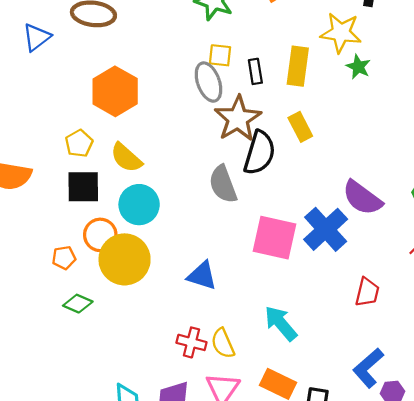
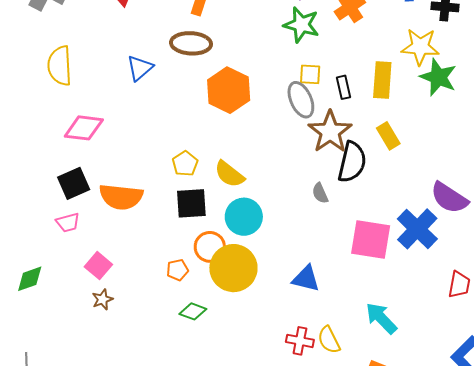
green star: (358, 67) -> (438, 77), size x1.6
orange hexagon: (115, 91) -> (229, 90), moved
gray semicircle: (223, 184) -> (320, 193), size x0.6

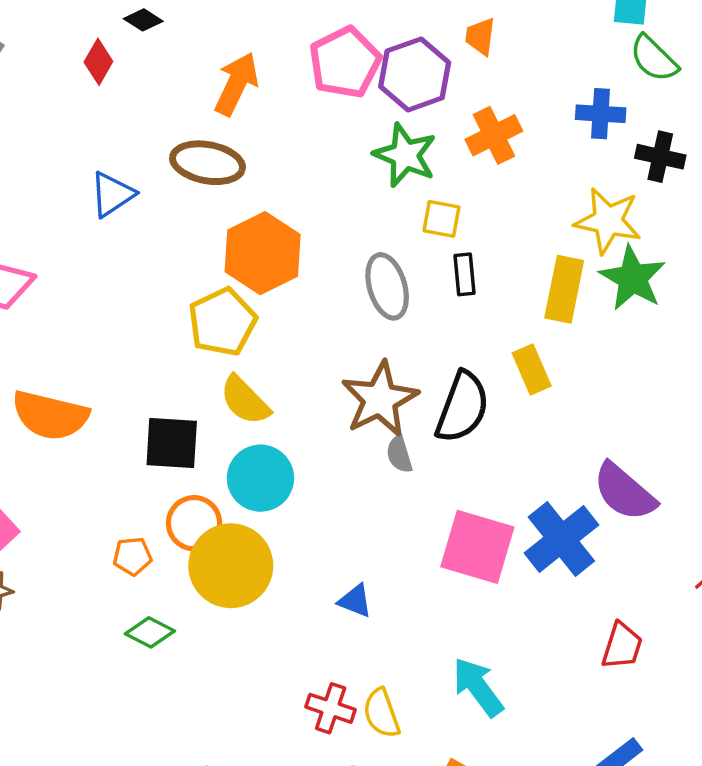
yellow square: (310, 74) -> (441, 219), moved
yellow rectangle: (382, 80) -> (564, 289), moved
brown star: (330, 132) -> (380, 399), moved
yellow pentagon: (185, 164) -> (222, 322), moved, size x1.5
blue triangle: (306, 279) -> (355, 601), size x0.7

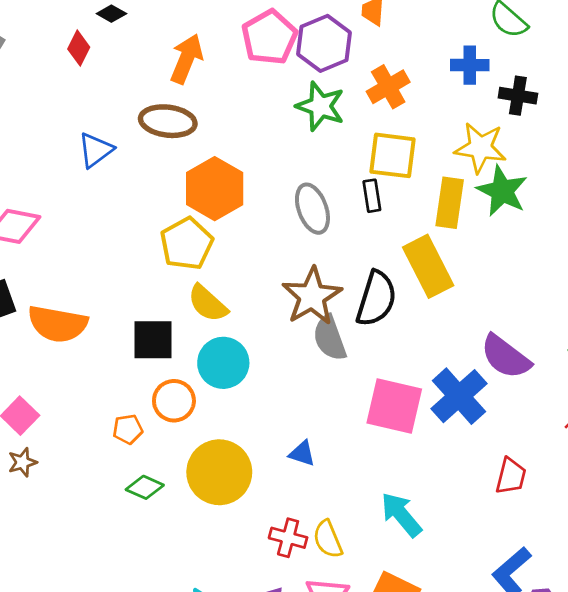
yellow square: (441, 219) -> (392, 155), moved, size x1.6
yellow rectangle: (532, 369) -> (428, 266), size x1.6
gray semicircle: (399, 454) -> (330, 338), size x1.6
yellow circle: (231, 566) -> (219, 472), moved

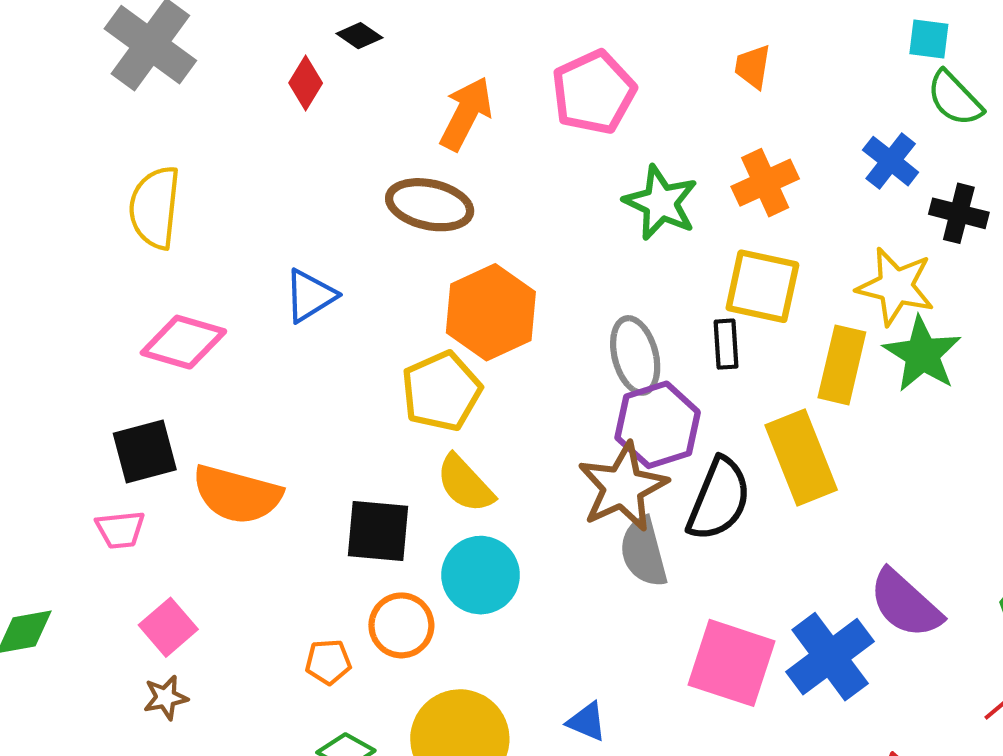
purple hexagon: (324, 43) -> (658, 425), moved
blue cross: (470, 65) -> (891, 161), turned 33
blue triangle: (96, 150) -> (310, 296), moved

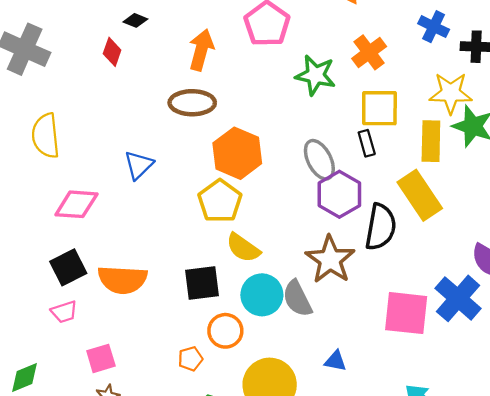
brown star: (623, 487) -> (330, 260), moved
gray semicircle: (644, 552) -> (297, 299), moved
pink square: (168, 627) -> (101, 358), turned 36

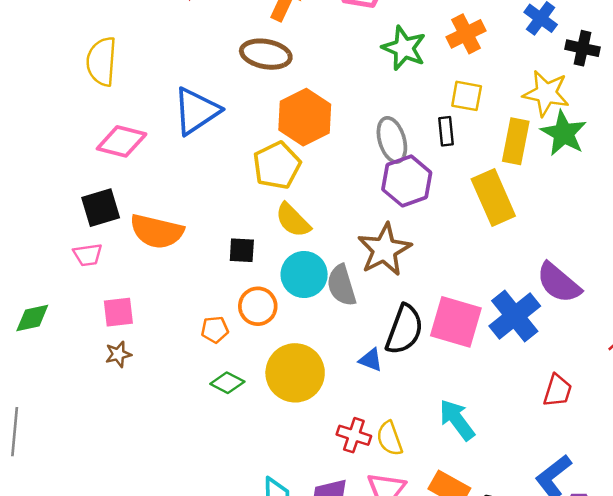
yellow square: (379, 108) -> (467, 96), size x0.7
blue triangle: (139, 165) -> (196, 111), size x1.5
black semicircle: (381, 227) -> (404, 330), moved
black square: (202, 283) -> (242, 250), size x0.7

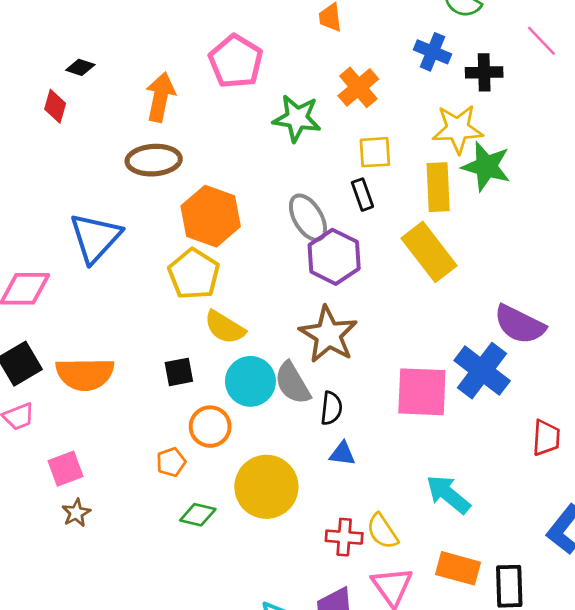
black semicircle: (404, 330) -> (331, 408), moved, size x0.6

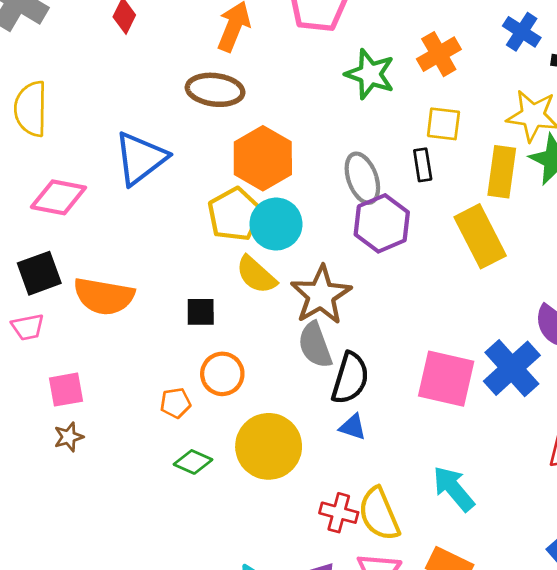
brown star: (328, 335) -> (321, 295), moved
cyan circle: (250, 381) -> (276, 224), moved
black semicircle: (331, 408) -> (350, 378), size x1.5
yellow semicircle: (382, 531) -> (379, 514), size x1.4

